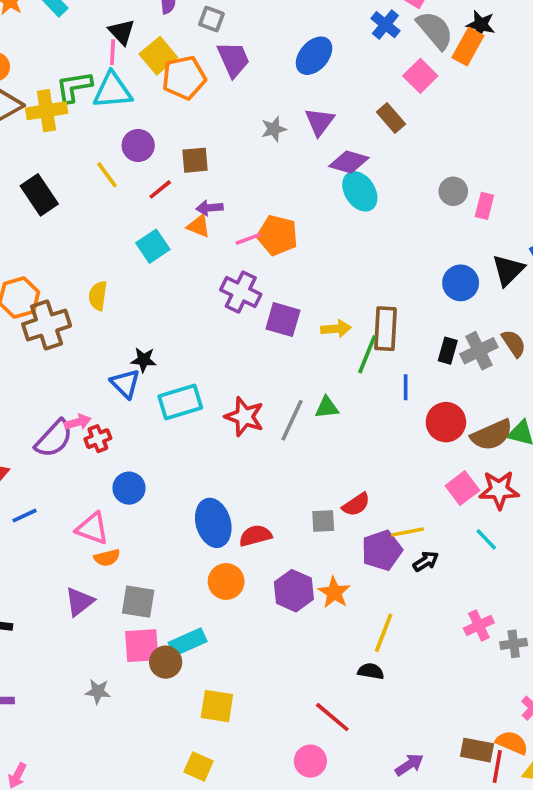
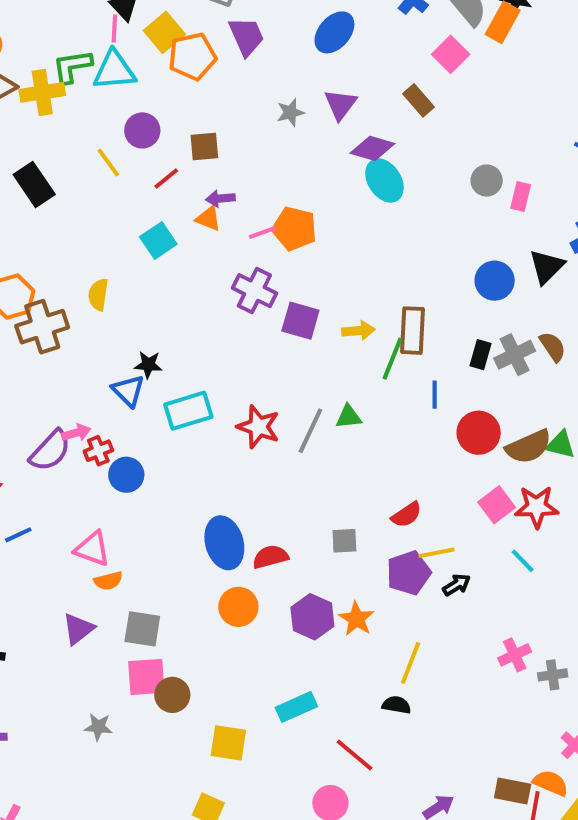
blue circle: (129, 488) -> (126, 475), moved
red semicircle: (356, 505) -> (407, 515), moved
cyan rectangle: (188, 642) -> (296, 707), moved

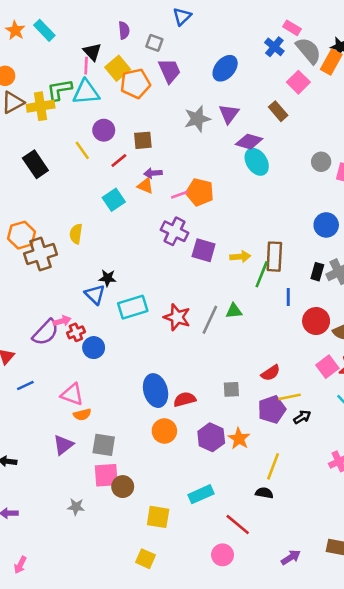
gray star: (290, 112) -> (197, 119), size x1.5

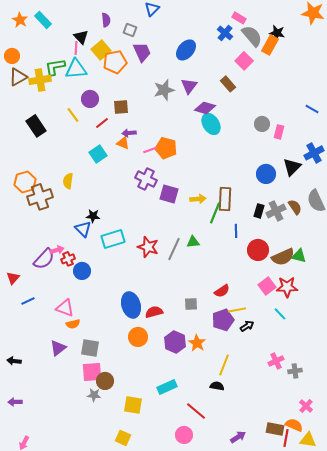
gray star: (76, 507) -> (94, 395), moved

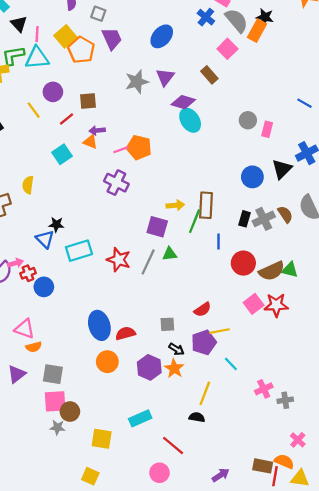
black triangle: (81, 37) -> (19, 24), moved
orange pentagon: (115, 62) -> (81, 50), turned -30
purple square: (169, 194) -> (157, 227), moved
cyan line: (280, 314) -> (231, 364), moved
black arrow: (247, 326) -> (176, 349), moved, turned 64

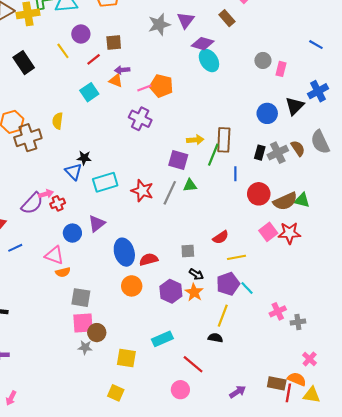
blue circle: (44, 287) -> (72, 233), moved
purple pentagon: (204, 342) -> (228, 284), moved
purple triangle: (17, 374) -> (97, 223), moved

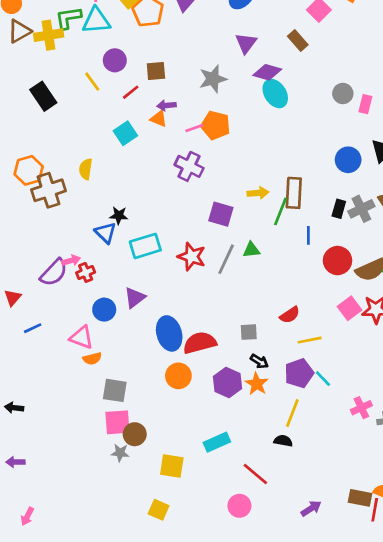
gray star: (159, 24) -> (213, 79), moved
purple square: (178, 160) -> (221, 214), moved
red semicircle: (149, 259) -> (200, 343), size x1.4

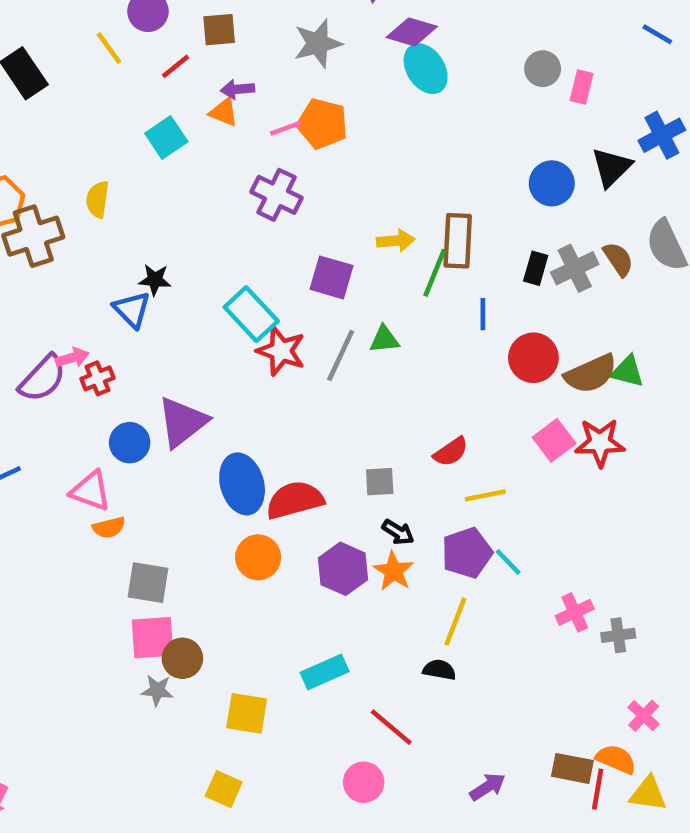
cyan rectangle: (145, 246) -> (251, 314), moved, turned 64
purple triangle: (135, 298) -> (182, 422), size x1.4

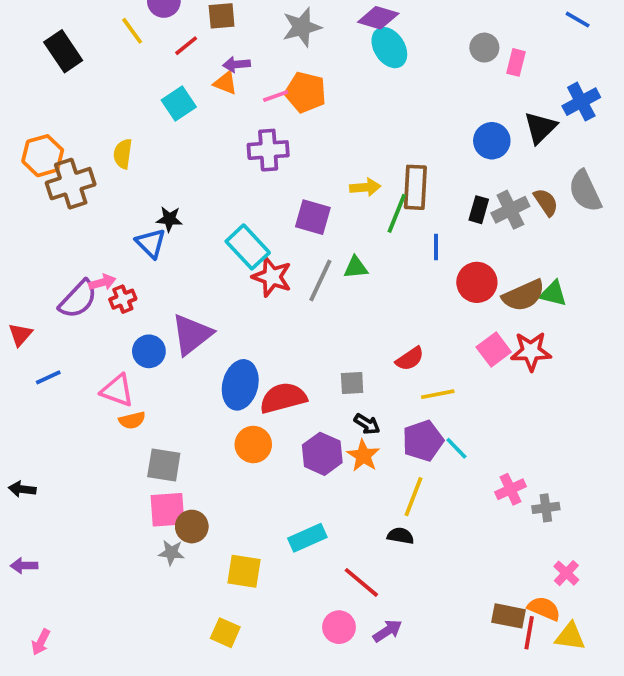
purple cross: (276, 195) -> (268, 150), turned -30
blue ellipse: (242, 484) -> (240, 385), turned 30
purple arrow: (488, 787) -> (387, 631), moved

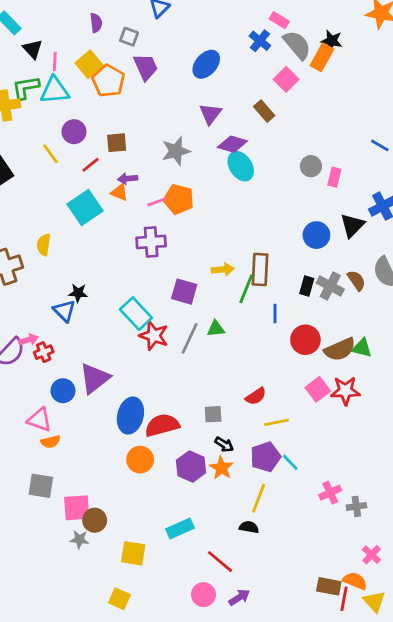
cyan square: (179, 103) -> (85, 207), size x1.4
gray cross: (510, 210) -> (330, 286), turned -36
gray square: (164, 465) -> (41, 486), moved
yellow triangle: (570, 636) -> (374, 602), turned 40

